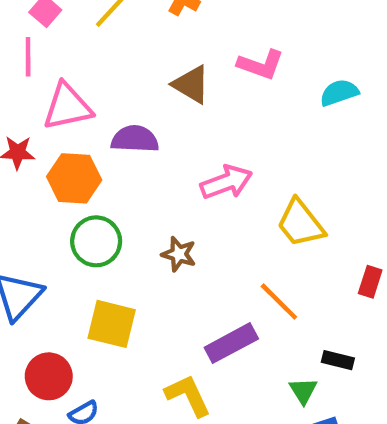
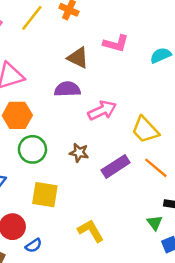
purple semicircle: (135, 139) -> (67, 89), moved
orange line: (279, 302) -> (156, 168), moved
purple rectangle: (231, 343) -> (116, 166), moved

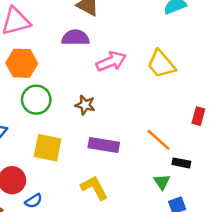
yellow trapezoid: (145, 130) -> (161, 64), moved
purple rectangle: (116, 166) -> (104, 145), moved, turned 40
orange line: (156, 168) -> (159, 140), moved

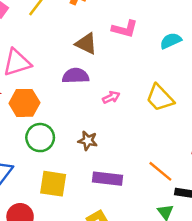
pink arrow: (111, 61) -> (111, 97), size x0.6

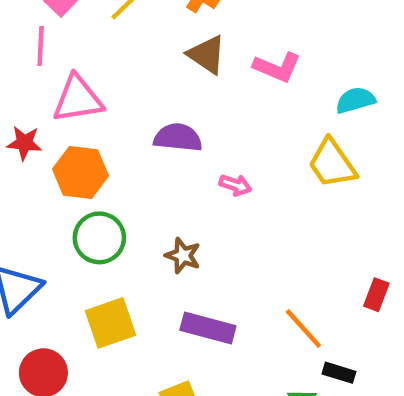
brown triangle: (86, 44) -> (207, 55), moved
pink arrow: (111, 97) -> (235, 185), turned 35
yellow trapezoid: (160, 98) -> (332, 163), moved
yellow square: (53, 184) -> (110, 323), turned -36

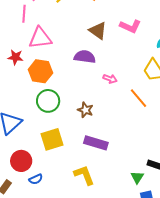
brown triangle: (207, 55) -> (98, 31), moved
orange line: (303, 329) -> (139, 98), moved

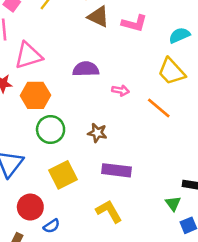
brown triangle: (98, 31) -> (98, 17), moved

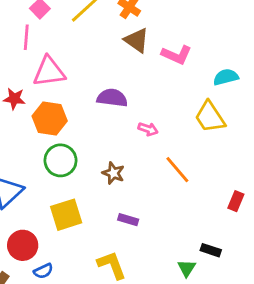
orange line: (159, 108) -> (177, 170), moved
purple rectangle: (116, 170) -> (128, 220), size x0.6

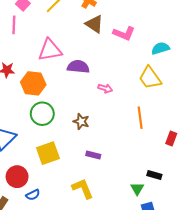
pink triangle: (49, 72) -> (50, 50), moved
orange line: (177, 170) -> (140, 118), moved, turned 35

